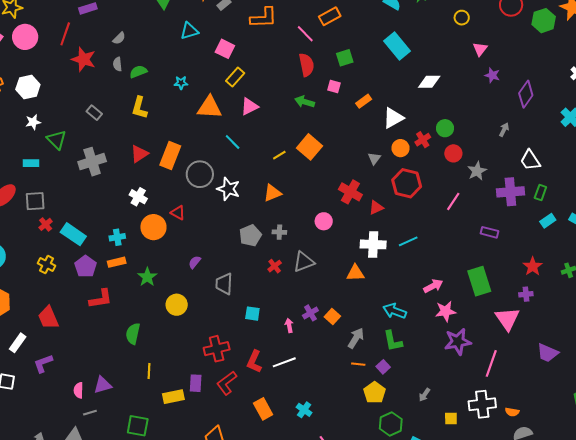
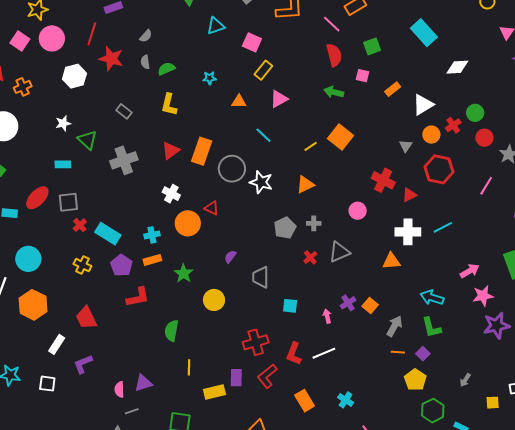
white hexagon: (28, 87) -> (74, 76), moved
orange triangle: (209, 107) -> (239, 102), size x0.6

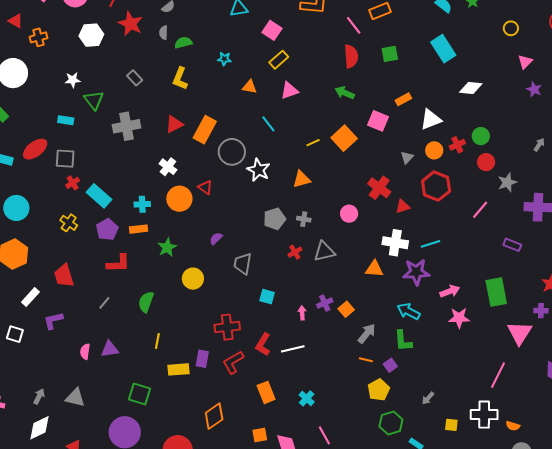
pink square: (362, 76) -> (378, 121), moved, size x1.5
purple star: (496, 326) -> (416, 272), moved
gray line: (132, 411) -> (104, 303), moved, turned -40

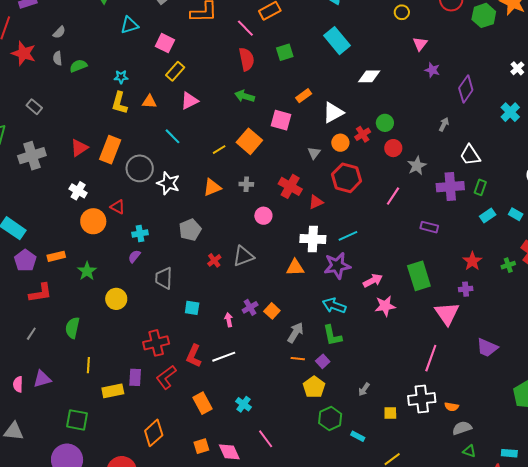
yellow L-shape: (180, 78) -> (119, 103), moved
cyan cross: (142, 204) -> (140, 233), moved
gray cross: (304, 219) -> (246, 184), moved

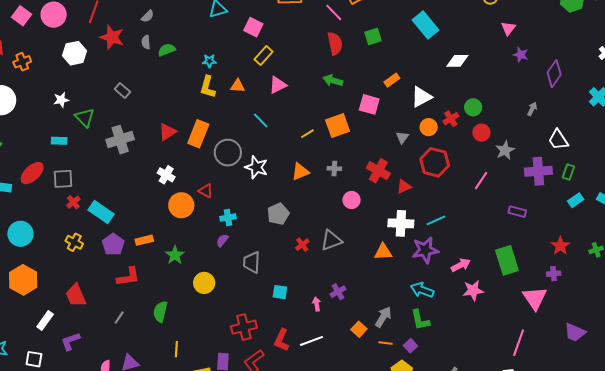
orange square: (249, 141) -> (338, 126), turned 30
orange square: (272, 311) -> (359, 329), moved

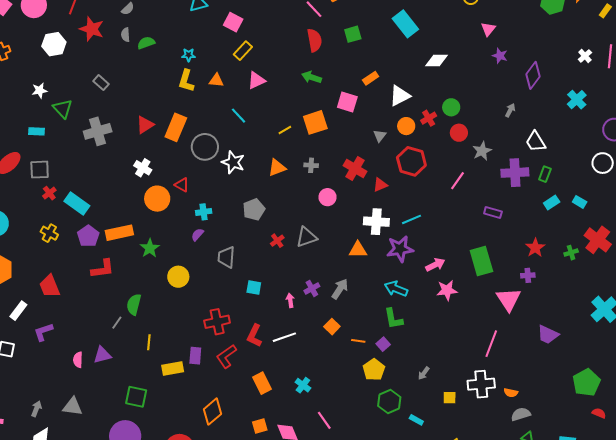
orange rectangle: (144, 240) -> (119, 233), size x1.5
gray arrow: (383, 317) -> (340, 289), moved
gray line: (119, 318) -> (117, 323), moved

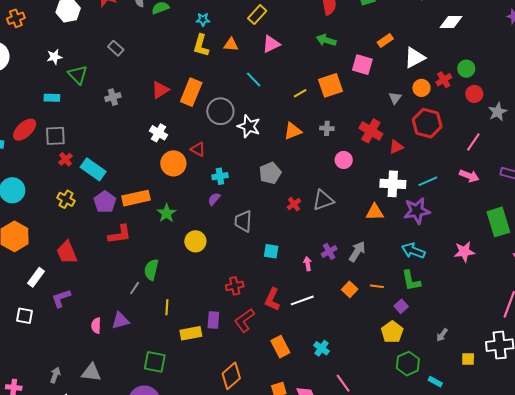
gray cross: (98, 131) -> (113, 97), size x0.6
pink arrow: (435, 265) -> (469, 176), moved, turned 48
red cross: (217, 322) -> (235, 286), size x0.7
orange line: (358, 341) -> (377, 286), moved

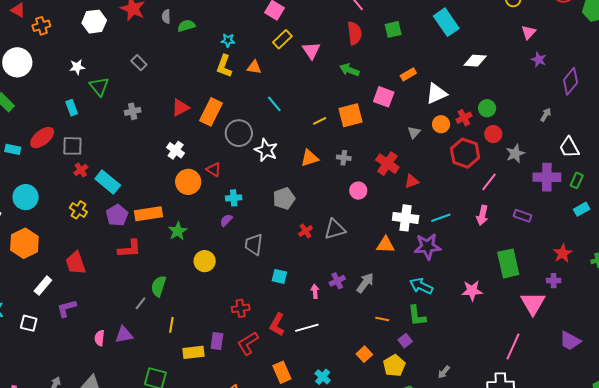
pink triangle: (271, 44) -> (311, 51), moved, turned -42
cyan rectangle: (52, 98) -> (72, 108), turned 63
red hexagon: (427, 123) -> (465, 153), moved
pink arrow: (469, 176) -> (482, 215), turned 78
orange square: (350, 289) -> (364, 354), moved

